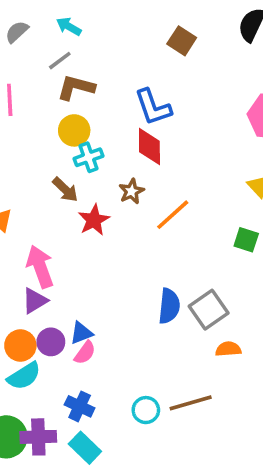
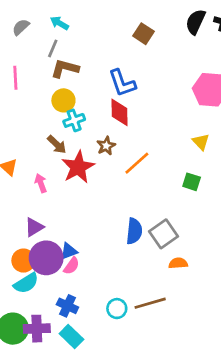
gray line: (60, 61) -> (53, 48), turned -30
red star: (94, 220) -> (78, 167), size x1.4
pink arrow: (40, 267) -> (41, 183), moved, size x0.6
purple circle: (51, 342) -> (46, 258), size x1.6

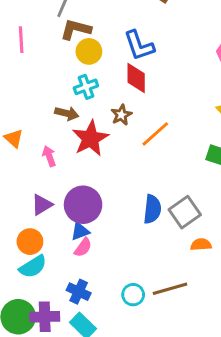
yellow circle: (63, 100) -> (89, 51), moved
brown arrow: (57, 144) -> (67, 113), turned -30
purple circle: (46, 258) -> (83, 205), moved

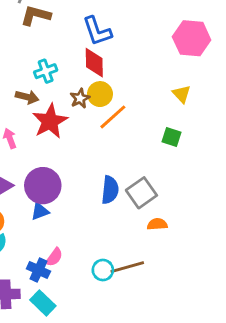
yellow circle: (89, 51) -> (100, 94), moved
pink semicircle: (83, 247) -> (54, 257), moved
cyan circle: (133, 295) -> (103, 270), moved

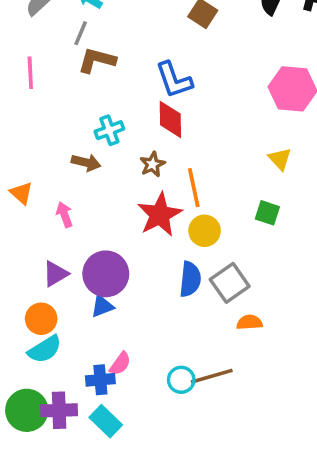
yellow circle: (100, 94) -> (205, 231), moved
orange line: (113, 117) -> (194, 188), turned -60
red star: (50, 121) -> (160, 215), moved
blue cross: (38, 270) -> (100, 380), turned -30

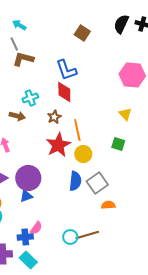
gray line: (81, 33) -> (14, 44), turned -48

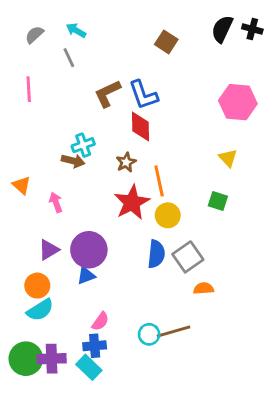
brown L-shape: (23, 59) -> (108, 93), moved, turned -40
cyan cross: (30, 98) -> (83, 145), moved
blue cross: (25, 237) -> (95, 346), moved

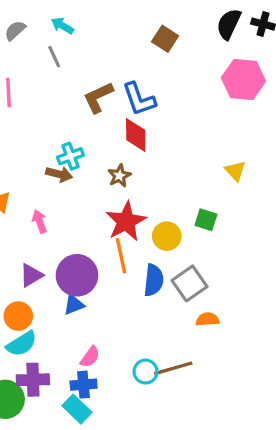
pink hexagon: (238, 102) -> (243, 79), moved
orange line: (159, 181) -> (121, 256), moved
green square: (218, 201) -> (206, 220), moved
purple cross: (52, 359) -> (33, 380), moved

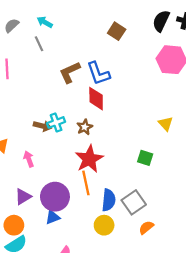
cyan cross: (70, 156) -> (56, 122), moved
yellow circle: (167, 236) -> (104, 225), moved
orange semicircle: (208, 319) -> (146, 227), turned -35

